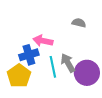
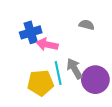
blue cross: (29, 55) -> (31, 32), moved
yellow pentagon: (19, 76) -> (41, 83), moved, turned 30

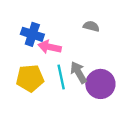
blue cross: (31, 32) -> (32, 34), turned 35
yellow pentagon: (41, 83) -> (30, 78), moved

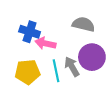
gray semicircle: (91, 26) -> (83, 24), size x1.5
purple circle: (100, 84) -> (92, 57), moved

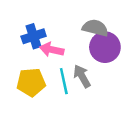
blue cross: (30, 32) -> (34, 36), turned -36
purple circle: (92, 57) -> (105, 47), moved

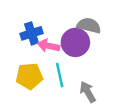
purple circle: (105, 47) -> (75, 42), moved
gray arrow: (82, 76) -> (88, 92), moved

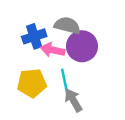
gray semicircle: (89, 26) -> (67, 25), moved
gray arrow: (88, 92) -> (73, 100), moved

